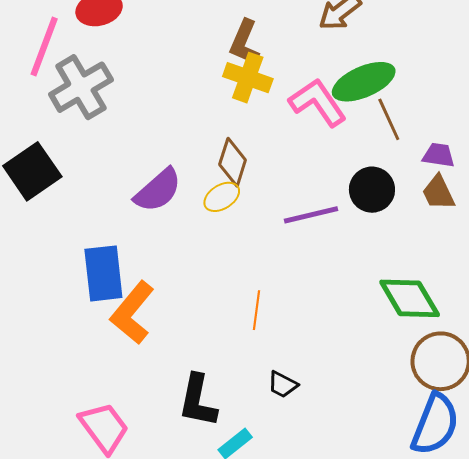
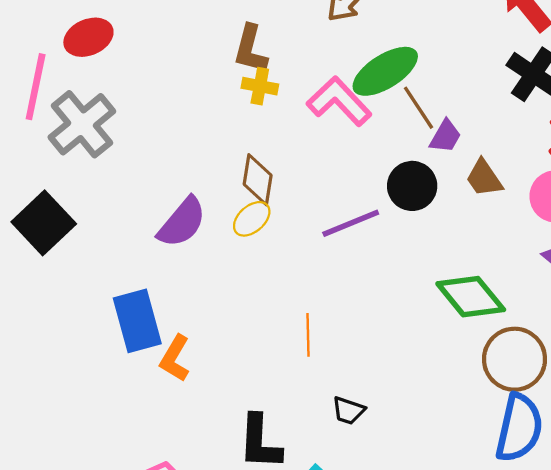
yellow cross: (248, 78) -> (260, 86), size x0.7
purple trapezoid: (439, 155) -> (445, 136), moved, turned 120
orange L-shape: (132, 313) -> (175, 358), size x0.7

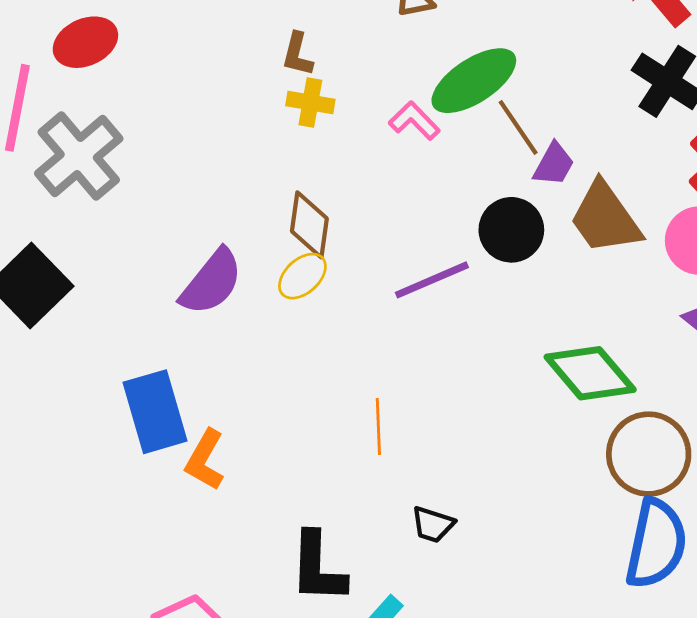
brown L-shape: (251, 49) -> (297, 54), size x0.7
pink L-shape: (339, 101) -> (414, 121), size x0.6
brown trapezoid: (484, 178) -> (605, 218), size x1.5

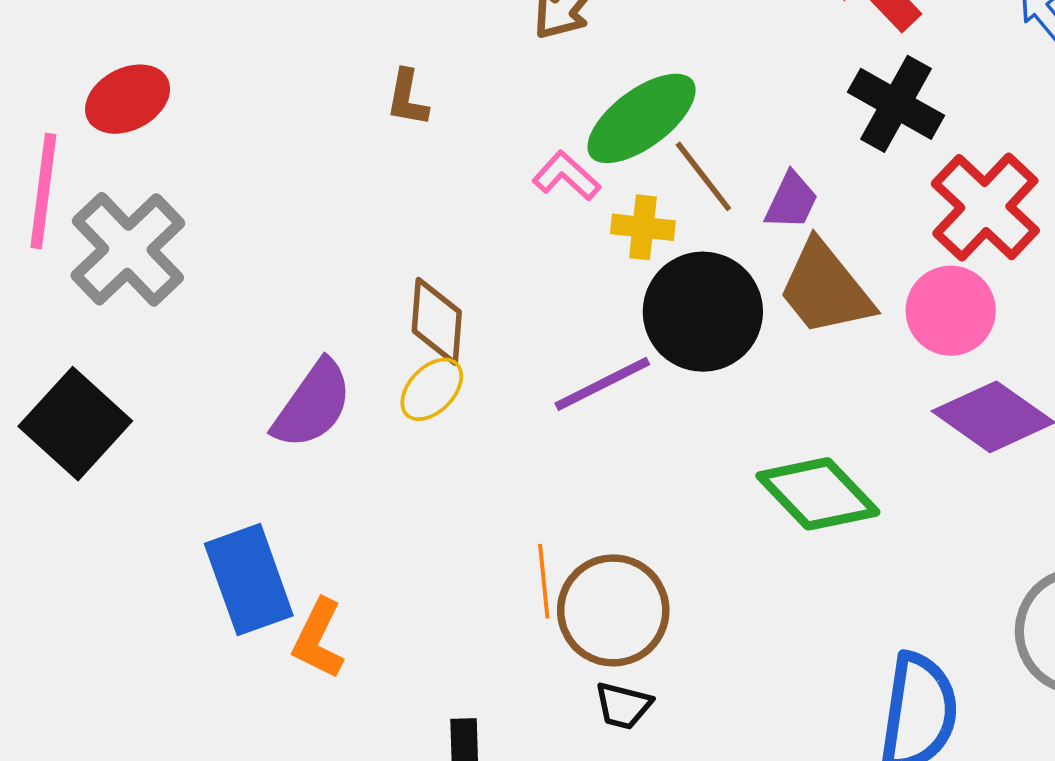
yellow cross: (310, 103) -> (643, 227), moved
purple trapezoid: (554, 164) -> (791, 201), moved
black circle: (511, 230) -> (703, 312), size x1.4
brown circle: (649, 454) -> (613, 610), moved

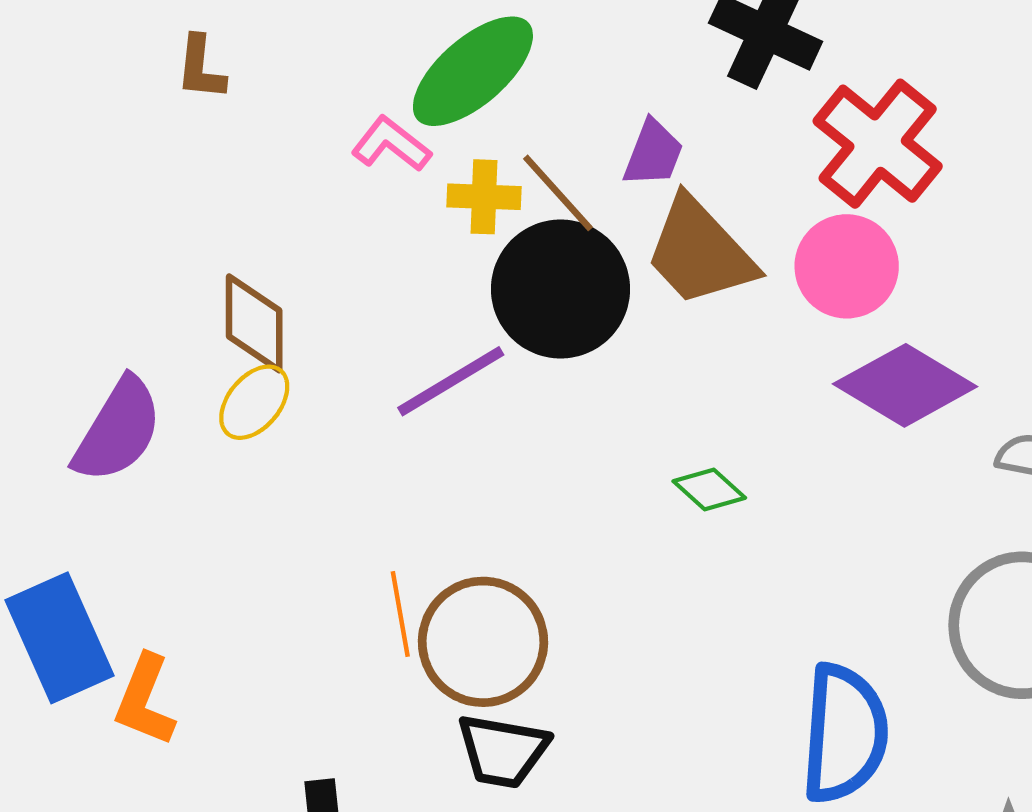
brown line: (703, 176) -> (558, 193), moved
green diamond: (818, 494) -> (709, 490), size x0.5
black trapezoid: (623, 706) -> (503, 751), size x1.4

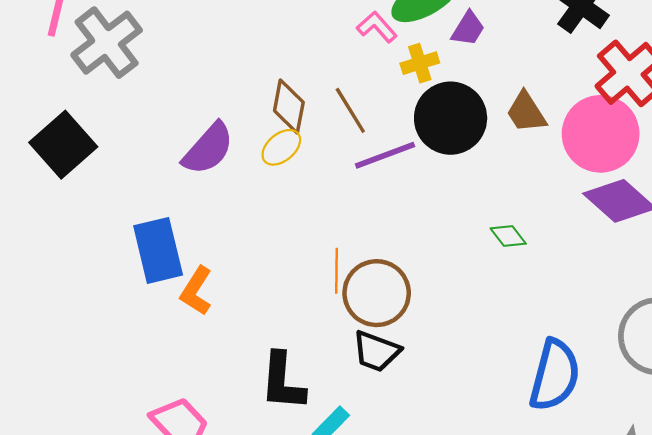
purple trapezoid: (653, 153) -> (468, 29), moved
brown line: (558, 193) -> (350, 110), moved
yellow cross: (484, 197) -> (420, 63), turned -30
brown trapezoid: (700, 252) -> (526, 112), size x0.7
pink circle: (847, 266) -> (601, 134), size x1.4

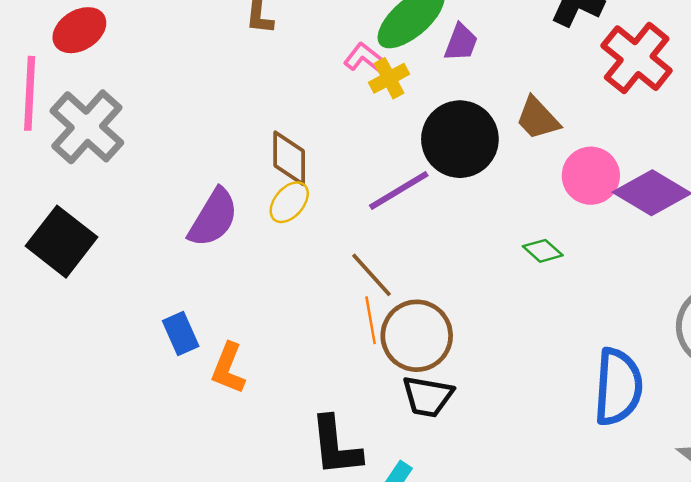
yellow cross: (420, 63) -> (389, 78), moved
brown line: (350, 110) -> (372, 275), moved
pink circle: (601, 134) -> (591, 176), moved, size x0.7
blue rectangle: (158, 250) -> (181, 333), size x0.6

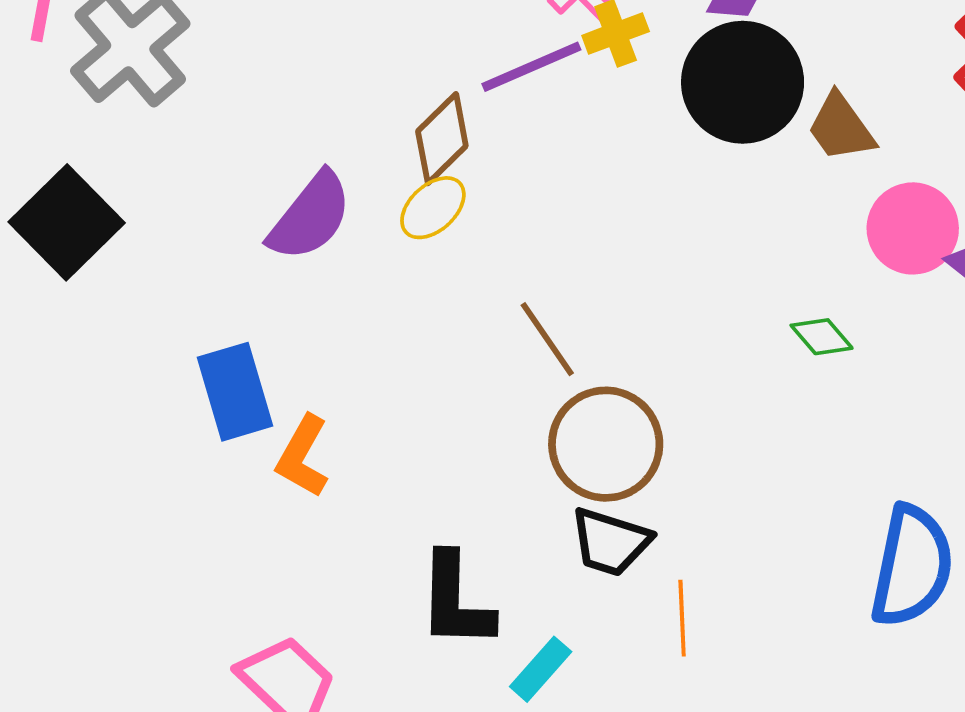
black circle: (460, 139) -> (743, 82), moved
brown diamond: (289, 158) -> (442, 139), turned 38
purple line: (399, 190) -> (531, 67), moved
orange line: (371, 320) -> (682, 618), moved
blue rectangle: (181, 333) -> (235, 392), size x1.4

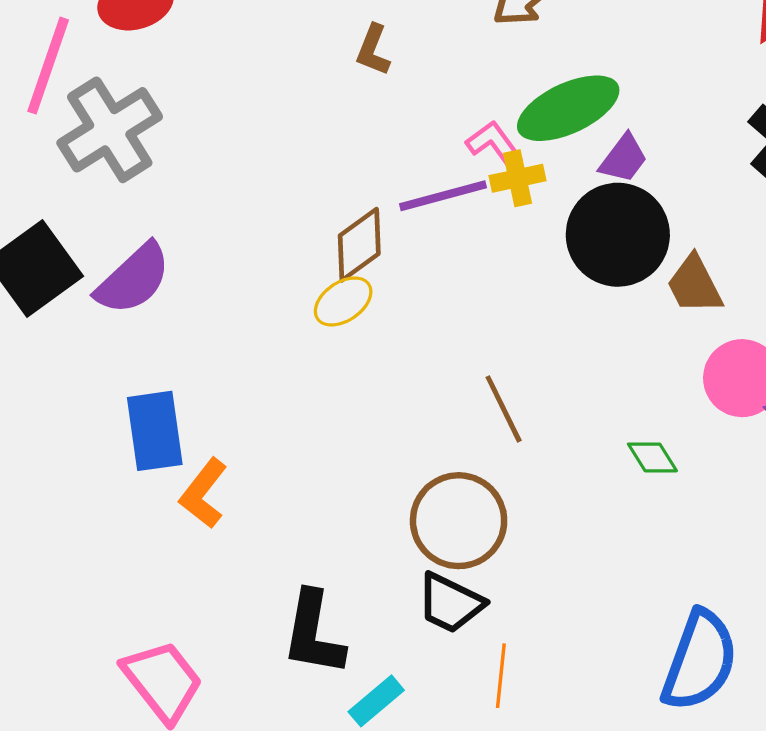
purple semicircle: (310, 216) -> (133, 279), moved
brown line: (547, 339) -> (504, 409), moved

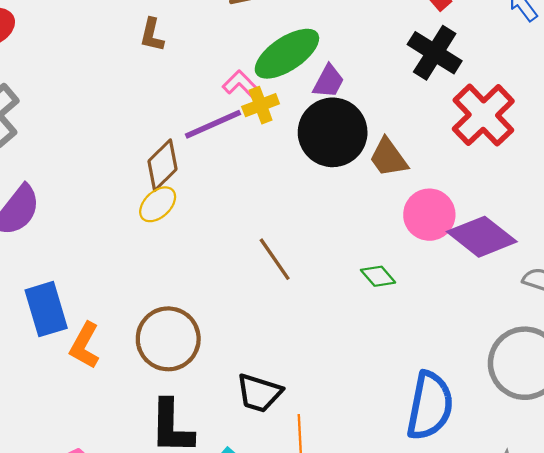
brown circle: (459, 521) -> (168, 339), moved

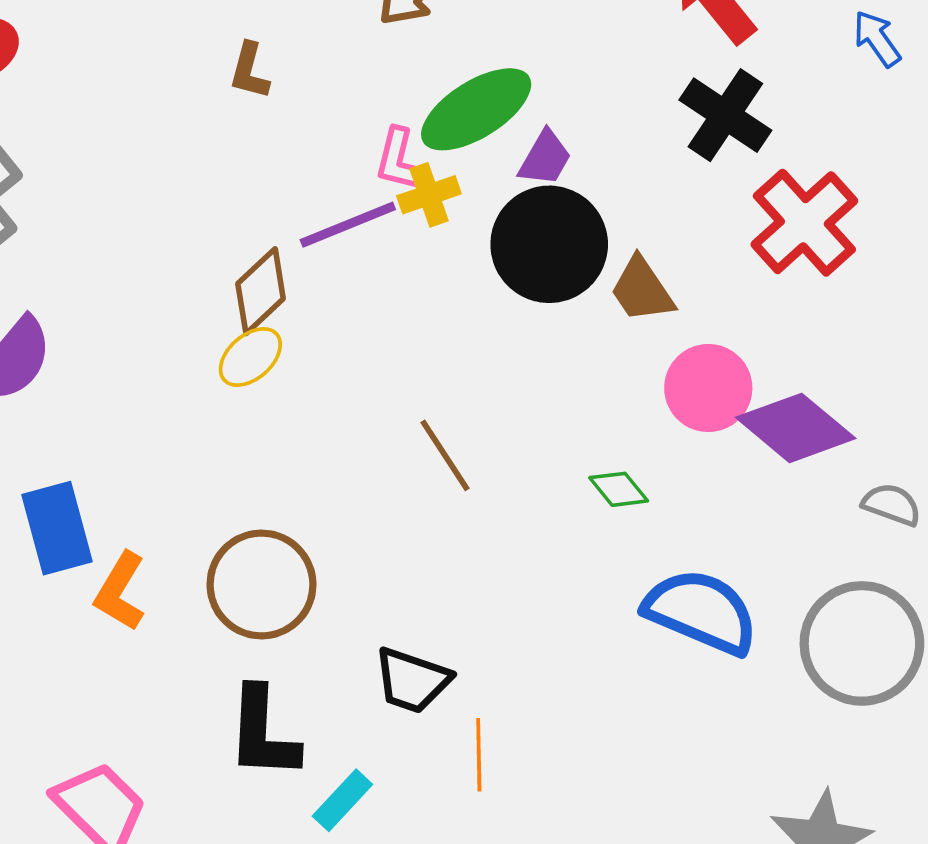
pink L-shape: (242, 85) -> (398, 159), turned -123
blue semicircle: (430, 406) -> (701, 612), moved, turned -80

